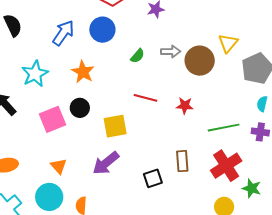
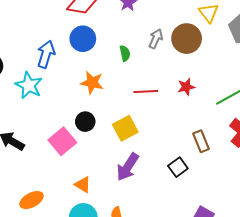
gray arrow: (171, 52) -> (156, 39), turned -48
green semicircle: (137, 56) -> (125, 53), turned -35
orange star: (83, 72) -> (92, 83), moved
cyan star: (35, 74) -> (29, 85), moved

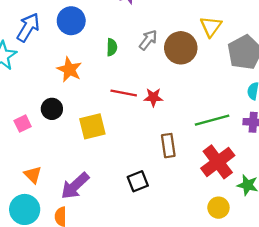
red star: (186, 87) -> (153, 97), moved
pink square: (62, 141) -> (23, 124), size x0.6
brown rectangle: (201, 141) -> (168, 146), moved
purple arrow: (128, 167) -> (75, 186), moved

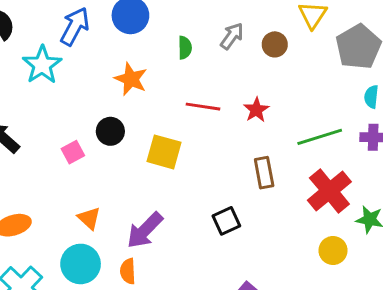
brown circle: (181, 48) -> (275, 44), size x0.6
red star: (153, 97) -> (256, 110), moved, turned -30
yellow square: (92, 126) -> (164, 152), turned 32

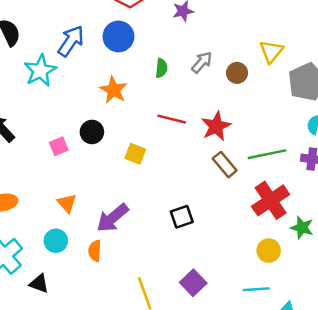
red star: (256, 110) -> (216, 126), size x1.4
yellow square: (164, 152) -> (135, 154), size x0.7
brown rectangle: (264, 173) -> (225, 165), moved, turned -35
cyan circle: (81, 264) -> (56, 241), size x0.7

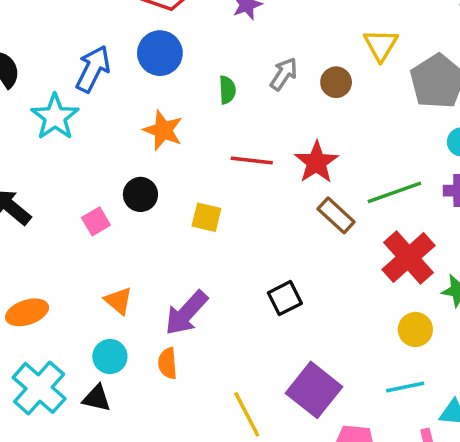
purple square: (193, 283) -> (314, 390), size x1.4
black triangle: (39, 284) -> (97, 398), moved

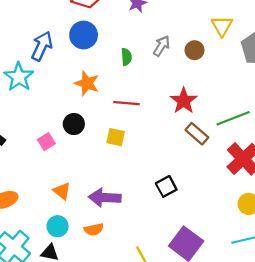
red line: (252, 161) -> (127, 103), moved
purple arrow: (186, 313) -> (105, 198), turned 52
orange semicircle: (168, 363) -> (94, 229), turned -96

